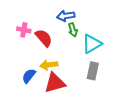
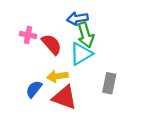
green arrow: (73, 30) -> (86, 35), size x1.5
cyan triangle: (92, 44) -> (81, 54), moved
red triangle: (55, 83) -> (65, 97), turned 35

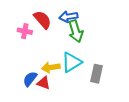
red semicircle: (52, 44) -> (42, 20), moved
cyan triangle: (81, 54) -> (72, 62), moved
red triangle: (65, 97) -> (44, 83), moved, size x0.6

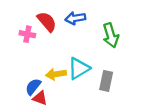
green arrow: (76, 31) -> (111, 35), moved
red triangle: (44, 83) -> (40, 98), moved

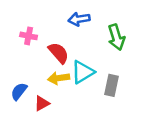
red semicircle: (47, 22) -> (59, 53), moved
blue semicircle: (33, 87) -> (19, 91), moved
red triangle: (40, 98) -> (42, 103), turned -49

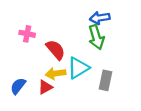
blue arrow: (79, 19) -> (100, 18), moved
green arrow: (116, 37) -> (96, 37), moved
red triangle: (42, 103) -> (45, 87), moved

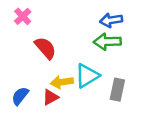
pink cross: (27, 34) -> (23, 16), moved, turned 35
green arrow: (96, 37) -> (107, 42), turned 105
red semicircle: (56, 50) -> (45, 48), moved

